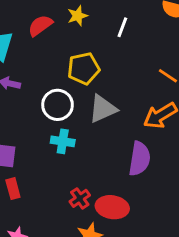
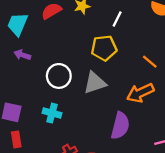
yellow pentagon: (84, 68) -> (104, 48), moved
cyan cross: (63, 141) -> (52, 113), moved

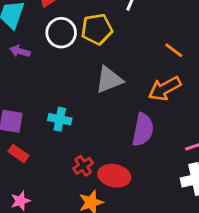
yellow pentagon: (104, 48) -> (97, 29), moved
white circle: (59, 76) -> (61, 33), moved
red rectangle: (16, 139) -> (19, 154), turned -42

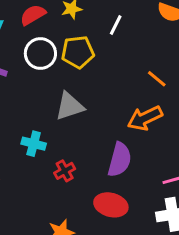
gray triangle: (109, 80) -> (70, 106), moved
red cross: (83, 166) -> (65, 171), moved
red ellipse: (114, 176) -> (111, 205), moved

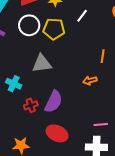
orange line: (157, 79) -> (103, 56), turned 48
orange arrow: (145, 118) -> (90, 81), size x0.6
purple semicircle: (120, 160) -> (54, 102), moved

